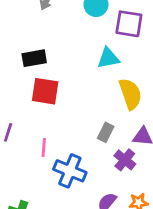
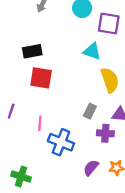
cyan triangle: (108, 58) -> (92, 51), turned 30
purple cross: (125, 160) -> (105, 133), turned -35

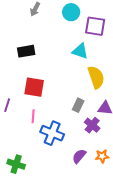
red square: (41, 78) -> (34, 87), moved
purple cross: (105, 133) -> (92, 125), turned 35

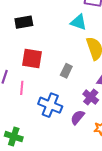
gray rectangle: (78, 105) -> (66, 71), moved
pink line: (33, 116) -> (22, 88), moved
purple semicircle: (79, 156) -> (77, 117), moved

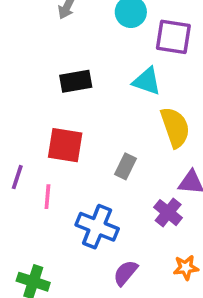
black rectangle: (24, 22) -> (76, 81), moved
purple semicircle: (77, 117) -> (125, 273), moved

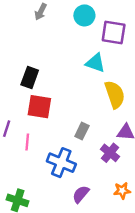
black rectangle: (76, 81) -> (30, 77), moved, turned -60
gray rectangle: (125, 166) -> (82, 131), moved

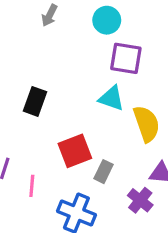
purple square: (114, 32) -> (126, 58), moved
cyan triangle: (95, 63) -> (112, 98), moved
red square: (39, 107) -> (75, 151), moved, turned -30

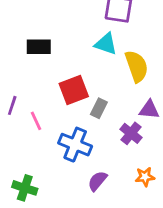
black rectangle: (35, 101) -> (39, 47), turned 70
pink line: (32, 186) -> (36, 121), turned -30

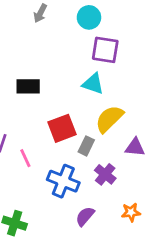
yellow semicircle: (137, 66) -> (109, 119), moved, turned -116
purple cross: (131, 133) -> (105, 174), moved

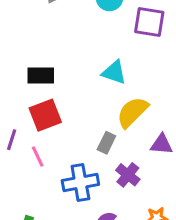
purple square: (105, 50) -> (149, 22), moved
red square: (62, 128) -> (45, 115), moved
blue cross: (63, 181) -> (80, 183), turned -32

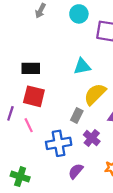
cyan triangle: (114, 72) -> (82, 66), turned -30
red square: (45, 115) -> (34, 96), turned 35

